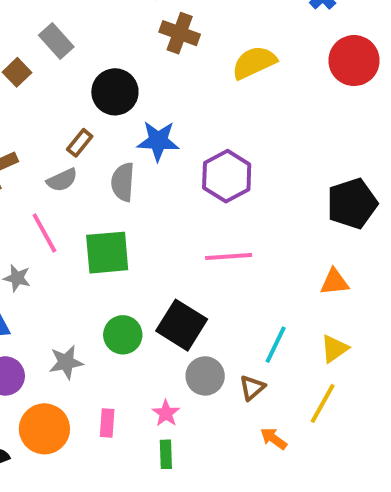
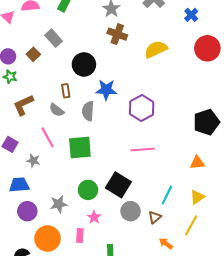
brown rectangle: (80, 143) -> (66, 91), turned -48
gray semicircle: (62, 180) -> (57, 110), turned 63
pink star: (166, 413) -> (94, 217), moved

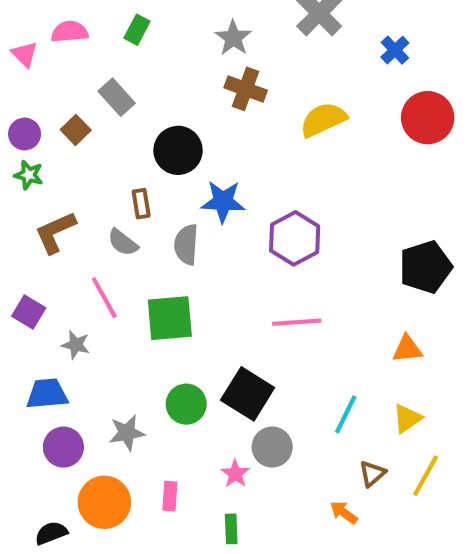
pink star: (94, 217) -> (235, 474), moved
brown triangle: (155, 217) -> (372, 474), moved
yellow line: (191, 225) -> (426, 476), moved

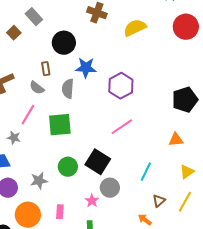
pink line: (104, 298) -> (28, 115), turned 60
pink line: (297, 322) -> (122, 127), turned -30
yellow triangle: (407, 418) -> (187, 172), moved

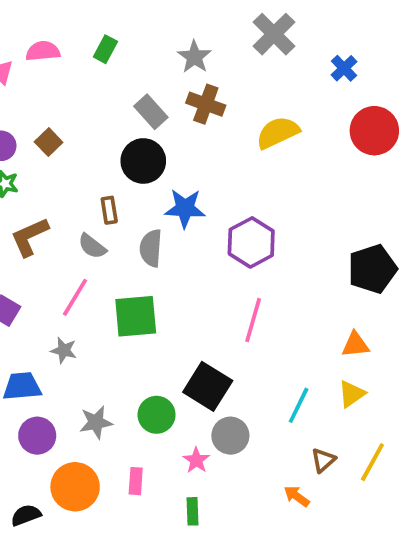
gray rectangle: (34, 17) -> (151, 112), moved
pink line: (122, 127) -> (253, 320), turned -40
gray star: (14, 138) -> (64, 350), moved
green circle: (68, 167) -> (157, 415), moved
yellow triangle: (187, 172) -> (352, 394), moved

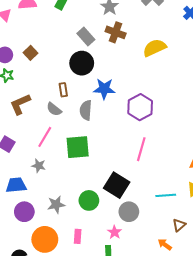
cyan line: (299, 405) -> (166, 195), turned 60
pink star: (196, 460) -> (115, 232), moved

